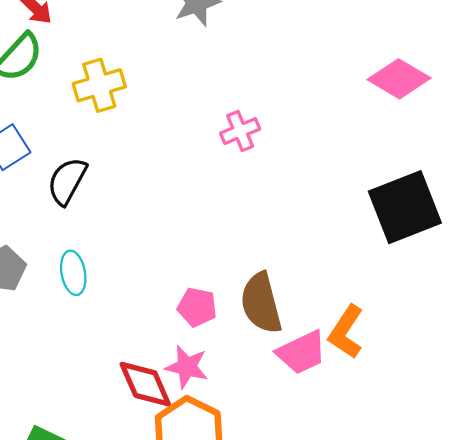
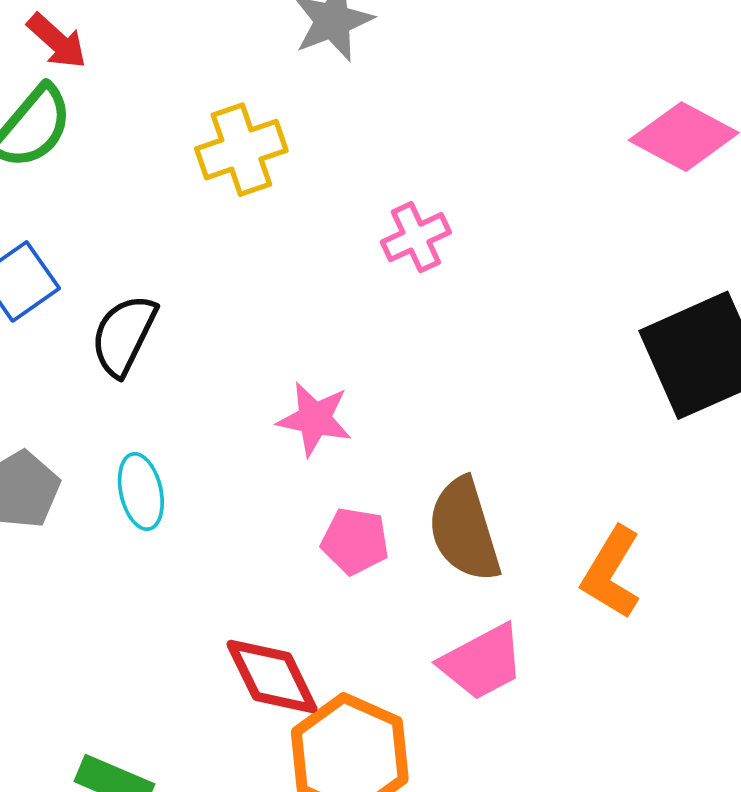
yellow cross: (99, 85) -> (241, 150), moved
pink trapezoid: (302, 352) -> (482, 662), moved
pink star: (187, 367) -> (315, 419), moved

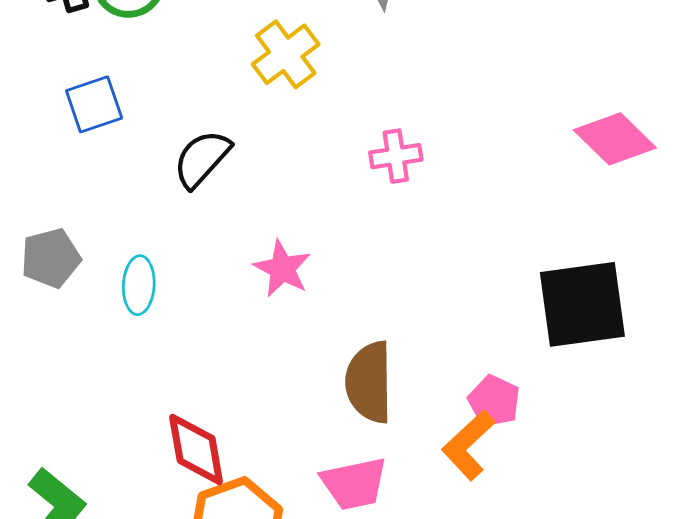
yellow cross: (241, 150) -> (286, 54), turned -34
black semicircle: (124, 335) -> (202, 159), moved
pink pentagon: (355, 541) -> (494, 401), moved

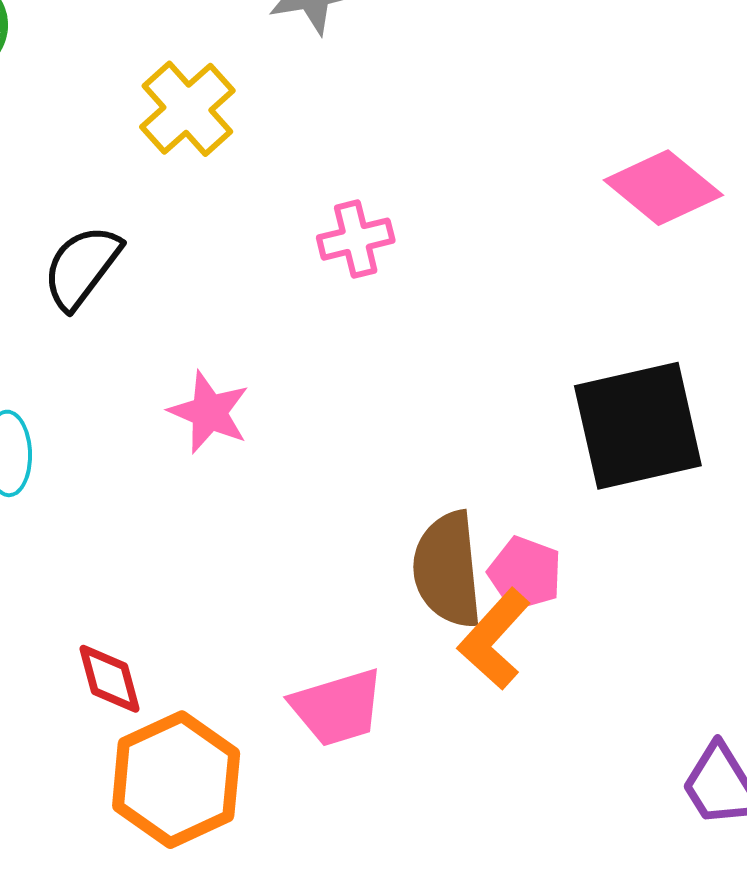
brown semicircle: (369, 382) -> (447, 570), moved
red diamond: (196, 449) -> (110, 679), size x0.7

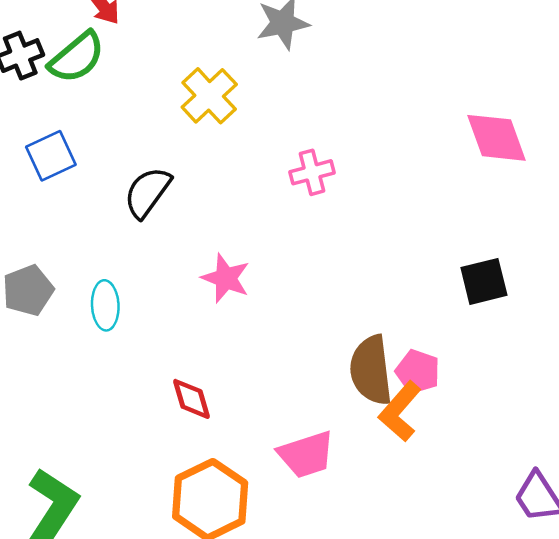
pink diamond: (663, 188) -> (496, 138), turned 32
black square: (638, 426) -> (484, 281), size x0.6
red diamond: (110, 679) -> (192, 399), moved

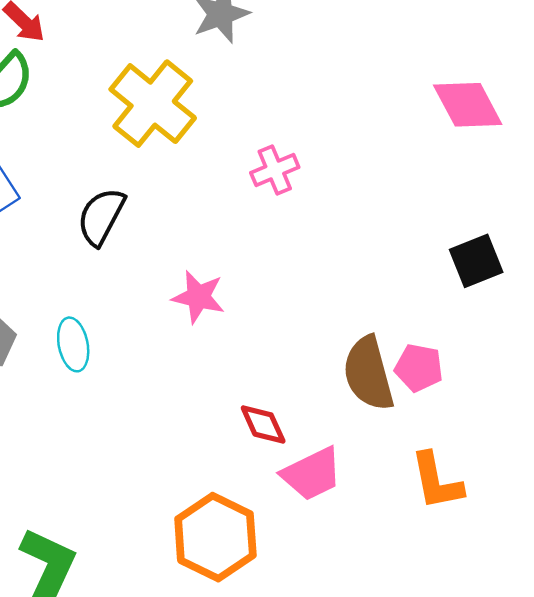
yellow cross: (209, 96) -> (153, 104), size x1.4
red diamond: (192, 399) -> (263, 424), moved
orange L-shape: (400, 411) -> (437, 481), moved, turned -44

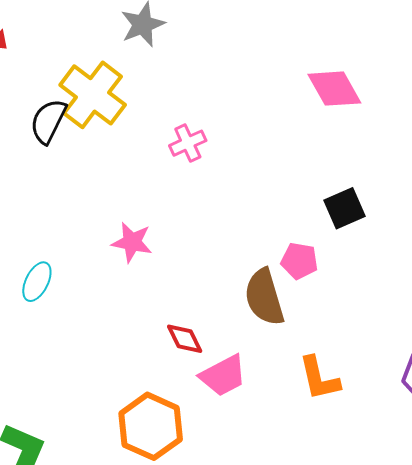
black semicircle: (101, 217) -> (48, 121), moved
cyan ellipse: (73, 344) -> (37, 282), turned 39
pink pentagon: (419, 368) -> (299, 261), moved

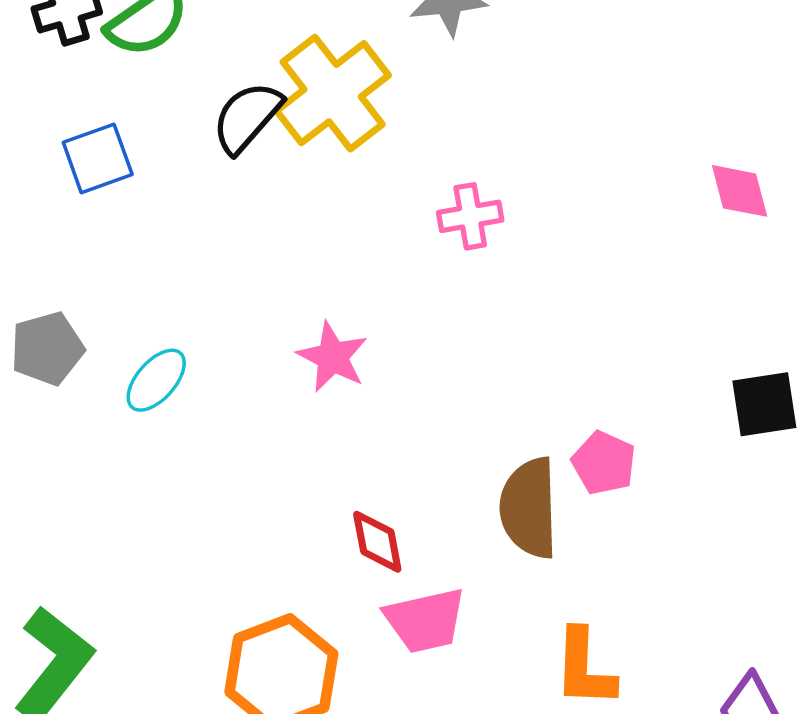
pink diamond: (334, 89) -> (740, 191), size x0.7
black square: (344, 208) -> (764, 404), moved

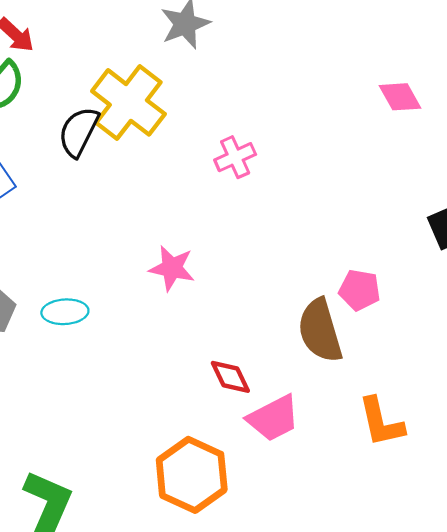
cyan ellipse: (156, 380) -> (65, 312), turned 60

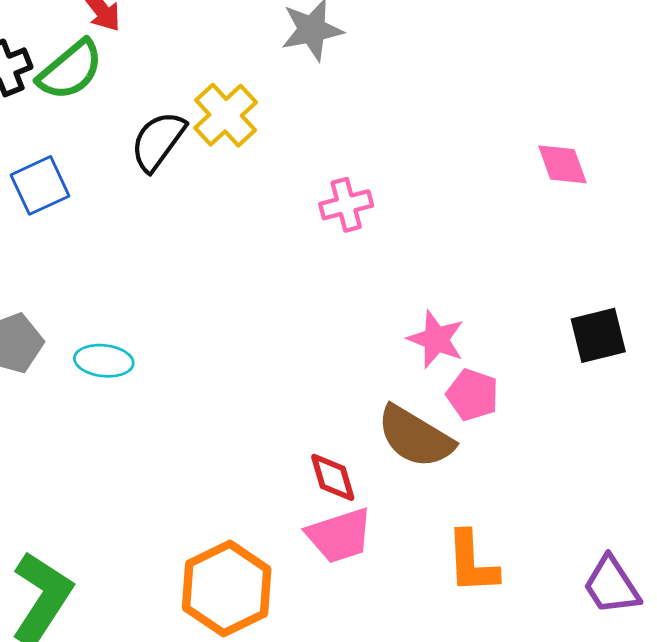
yellow cross: (128, 102) -> (226, 115), size x0.7
pink star: (172, 268) -> (436, 339), moved
brown semicircle: (320, 331) -> (415, 437), turned -52
red diamond: (230, 377) -> (333, 477), moved

